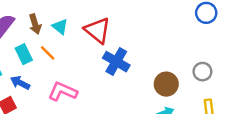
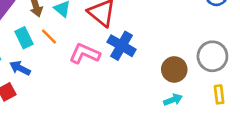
gray circle: (202, 72) -> (212, 56), size x1.5
pink L-shape: (63, 92) -> (85, 54), moved

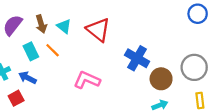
blue cross: (122, 46) -> (137, 58), moved
pink L-shape: (85, 54) -> (87, 80), moved

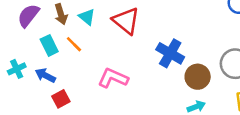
red square: (16, 98) -> (61, 99), moved

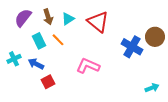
cyan triangle: (87, 17) -> (68, 19), turned 48
brown circle: (198, 77) -> (155, 37), moved

